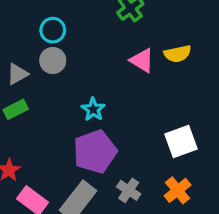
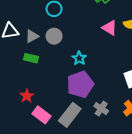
gray circle: (53, 60) -> (54, 36), moved
green rectangle: (16, 109) -> (31, 58), turned 40

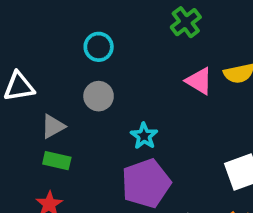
gray triangle: (32, 36) -> (53, 126), moved
green rectangle: (31, 58) -> (57, 161), moved

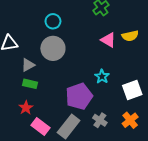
gray circle: (99, 96) -> (53, 48), size x1.5
cyan star: (144, 136) -> (102, 76), moved

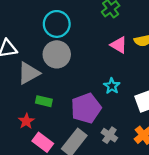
cyan circle: (53, 21) -> (57, 24), size x1.5
gray triangle: (28, 65) -> (29, 73), size x1.5
green rectangle: (30, 84) -> (44, 101), moved

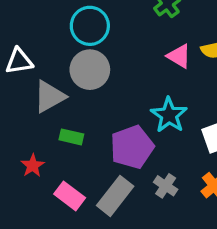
cyan star: (112, 86) -> (169, 115), size x1.5
red star: (26, 121) -> (33, 166), moved

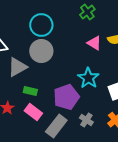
pink rectangle: (70, 196) -> (33, 112), moved

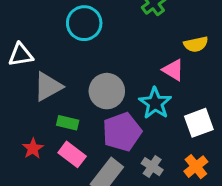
pink triangle: (94, 43) -> (173, 70), moved
gray circle: (41, 51) -> (107, 91), moved

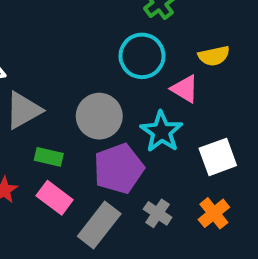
cyan circle: (84, 23) -> (142, 56), moved

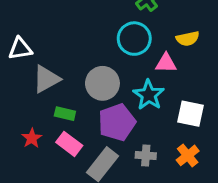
pink triangle: (185, 89) -> (166, 63), turned -30
white square: (218, 157) -> (191, 114), turned 32
gray cross: (158, 213) -> (146, 155), turned -30

